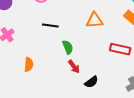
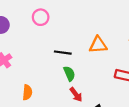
black line: (50, 25) -> (63, 53), moved

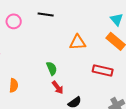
pink circle: (41, 17) -> (14, 21), moved
black line: (63, 53) -> (46, 14), moved

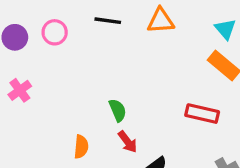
orange triangle: (78, 42) -> (161, 21), moved
orange semicircle: (14, 85) -> (81, 147), moved

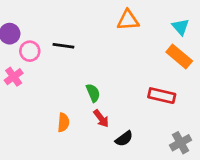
black line: (108, 21) -> (63, 46), moved
pink circle: (55, 32) -> (30, 51), moved

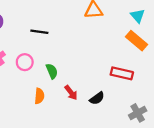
pink circle: (30, 51) -> (25, 62), moved
green semicircle: (93, 93) -> (52, 71), moved
black semicircle: (124, 139) -> (97, 98), moved

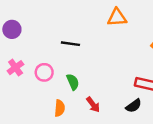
black line: (39, 32) -> (70, 44), moved
black semicircle: (97, 98) -> (134, 106), moved

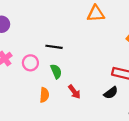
black line: (70, 44) -> (54, 47), moved

